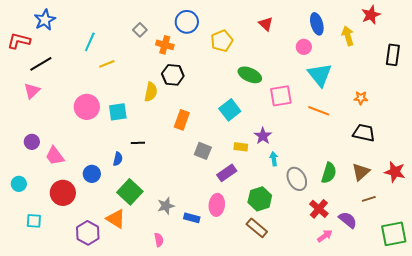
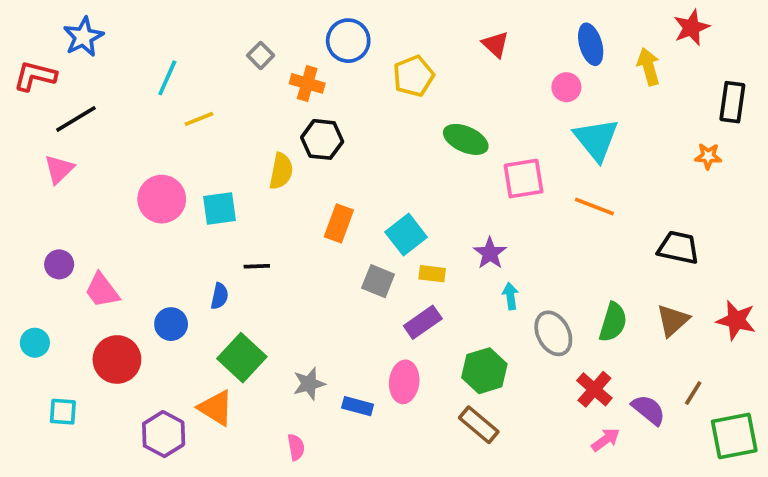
orange star: (361, 98) -> (708, 156), moved
cyan square: (230, 110) -> (406, 235), moved
yellow rectangle: (241, 147) -> (432, 274), moved
brown line: (369, 199) -> (693, 393), moved, turned -40

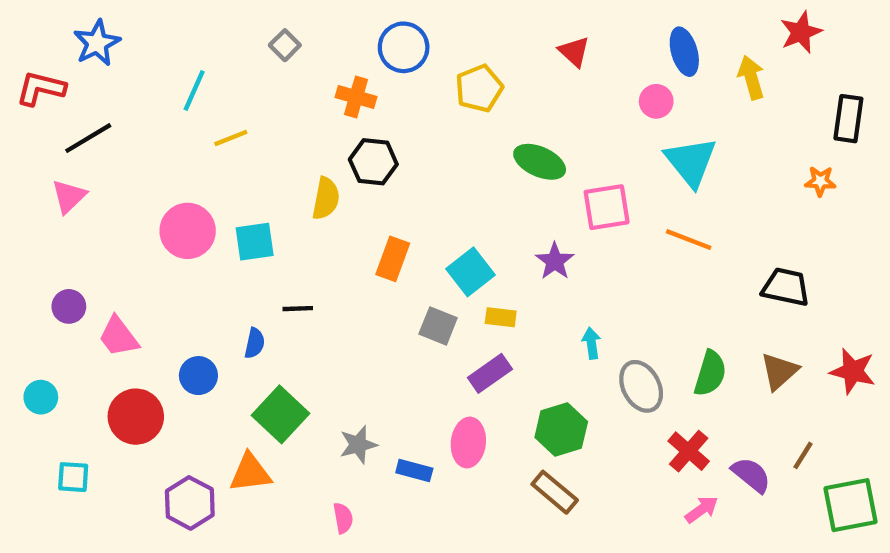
gray square: (261, 55) -> (285, 45), moved
purple star: (490, 253) -> (555, 261), moved
orange triangle: (216, 408) -> (250, 473), turned -39

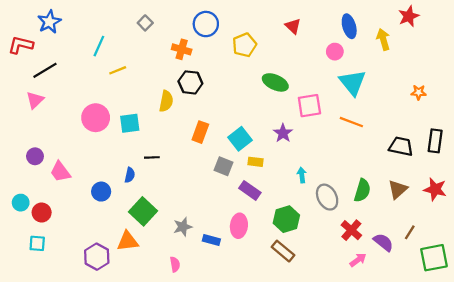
black rectangle: (848, 119) -> (435, 141), moved
purple rectangle: (490, 373) -> (250, 190), turned 70
red circle: (136, 417) -> (42, 213), moved, size x0.7

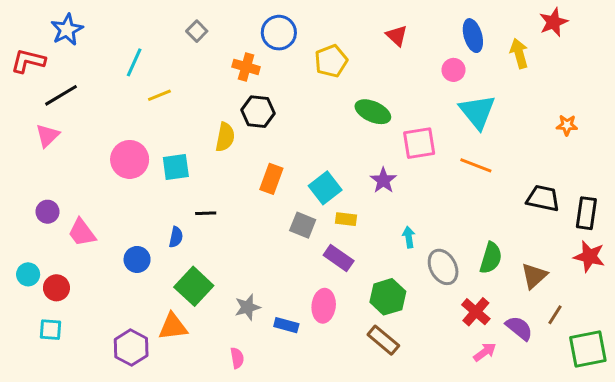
black rectangle: (435, 141) -> (586, 213), moved
brown triangle: (398, 189) -> (534, 276), moved

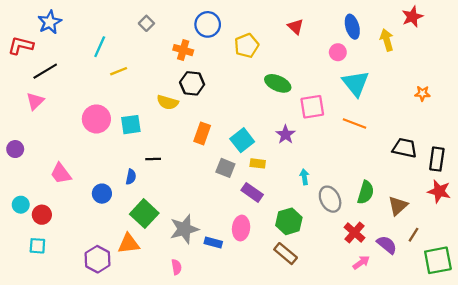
yellow semicircle: (225, 137) -> (168, 102), turned 95
purple circle: (48, 212) -> (15, 149), moved
gray star: (248, 307) -> (184, 229), size x1.5

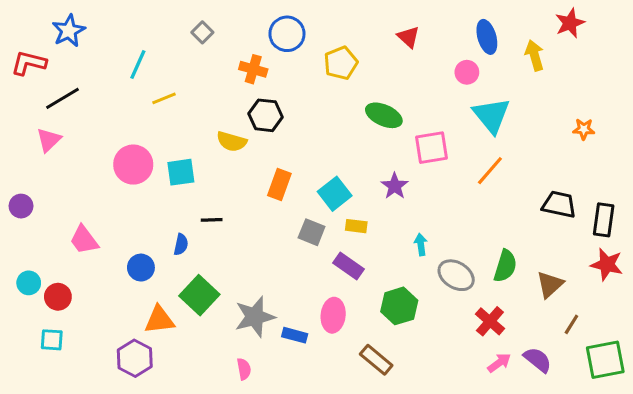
orange line: (355, 123) -> (490, 171), turned -70
gray ellipse: (330, 199) -> (456, 275), turned -30
orange triangle: (129, 244) -> (159, 320), moved
purple semicircle: (387, 245) -> (538, 360), moved
brown rectangle: (286, 254) -> (376, 360), moved

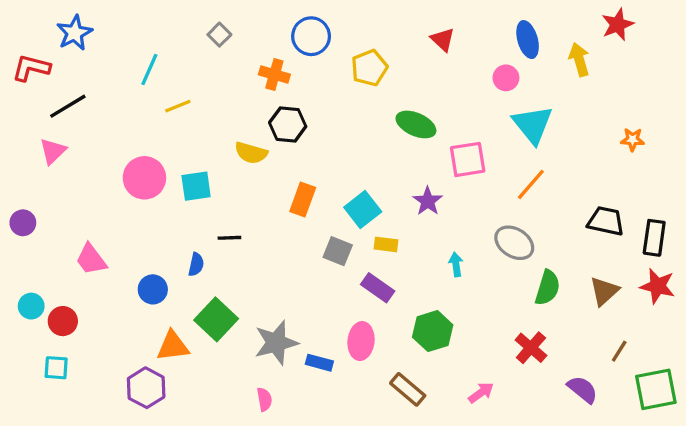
gray ellipse: (456, 275) -> (514, 243), moved
brown triangle: (550, 284) -> (604, 291), moved
pink arrow: (499, 363) -> (481, 393), moved

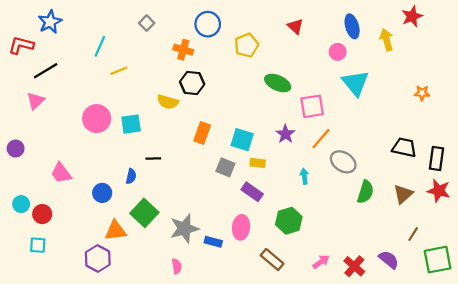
orange line: (531, 184) -> (321, 139), moved
cyan square: (363, 209) -> (242, 140), turned -35
red cross: (531, 348) -> (354, 266), moved

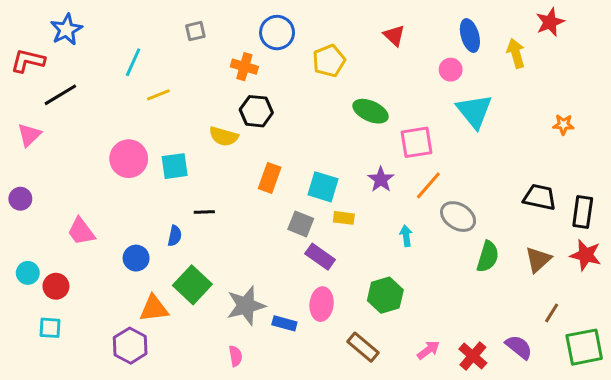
gray square: (147, 23) -> (195, 31), turned 32
pink triangle: (36, 101) -> (29, 135), moved
purple rectangle: (252, 192) -> (320, 257), moved

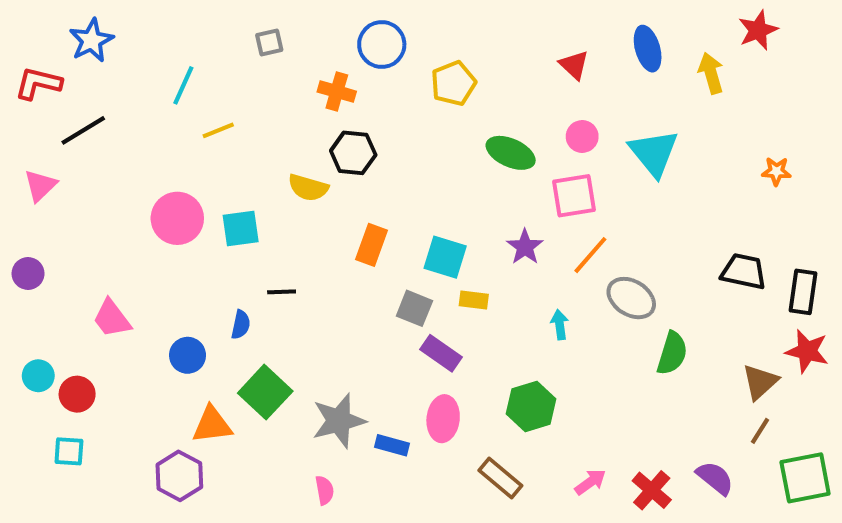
red triangle: (394, 36) -> (574, 65), moved
pink circle: (451, 70) -> (582, 137), moved
brown triangle: (538, 260) -> (760, 382), moved

